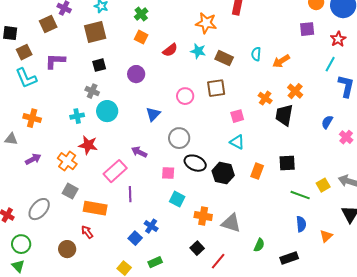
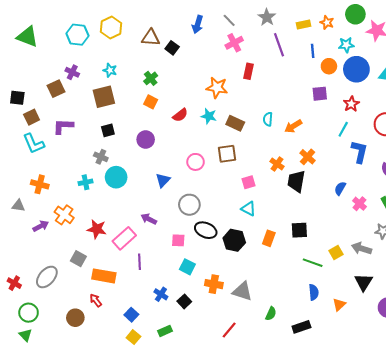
red star: (88, 145) -> (97, 229), moved
orange cross: (67, 161) -> (64, 215), moved
blue square: (135, 238) -> (131, 315), moved
black square: (197, 248) -> (184, 301), moved

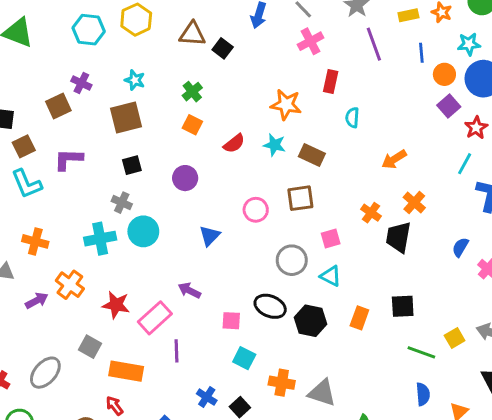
purple square: (320, 94) -> (449, 106), moved, turned -35
cyan semicircle: (268, 119) -> (352, 118), moved
cyan cross: (86, 182) -> (100, 239), size x1.5
gray circle: (189, 205) -> (292, 260), moved

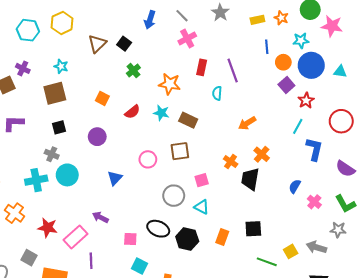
brown triangle: (192, 34) -> (97, 44), moved, turned -48
purple line: (374, 44) -> (233, 71), moved
green cross: (192, 92) -> (133, 71), moved

